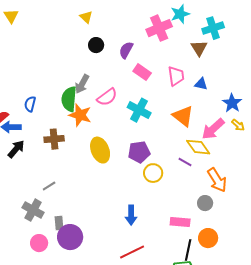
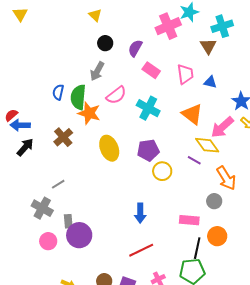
gray arrow: (82, 84) -> (97, 71), moved
blue semicircle: (30, 104) -> (58, 92), moved
brown cross: (54, 139) -> (63, 137), turned -36

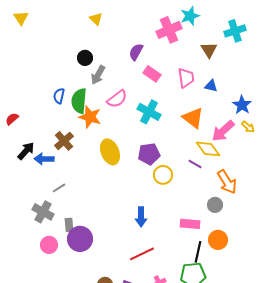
cyan cross: (222, 26) -> (235, 31), moved
black circle: (105, 43) -> (85, 58), moved
blue arrow: (20, 125) -> (44, 159), moved

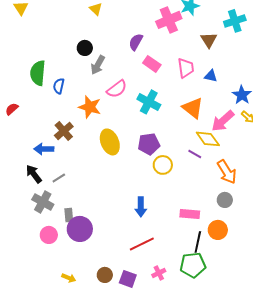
green semicircle: (79, 101) -> (38, 73), moved
black arrow: (26, 151) -> (34, 174), moved, turned -78
gray circle: (215, 205) -> (225, 200), moved

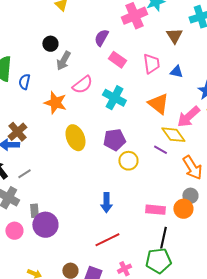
brown cross: (64, 131) -> (17, 132), moved
orange circle: (218, 230) -> (183, 209), moved

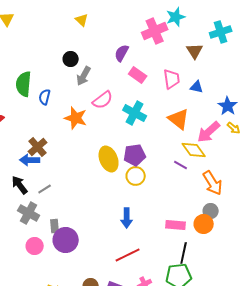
yellow ellipse: (75, 138) -> (109, 159), moved
yellow circle: (128, 161) -> (136, 176), moved

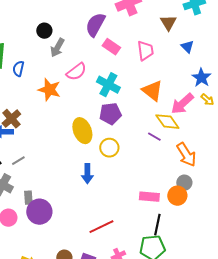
purple semicircle: (122, 53) -> (95, 25), size x1.4
blue triangle: (197, 87) -> (187, 47), moved, turned 32
purple pentagon: (135, 155) -> (110, 114), moved
blue arrow: (127, 218) -> (87, 174), moved

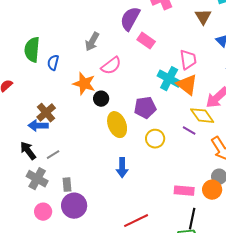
black circle: (44, 31) -> (101, 99), moved
pink trapezoid: (145, 51) -> (188, 60), moved
cyan cross: (108, 85) -> (169, 79), moved
yellow circle: (109, 148) -> (155, 139), moved
gray rectangle: (28, 198) -> (67, 185), moved

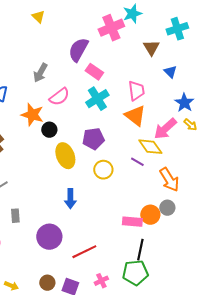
cyan cross: (169, 79) -> (97, 99), moved, turned 30
orange circle: (212, 190) -> (150, 215), moved
purple circle: (74, 206) -> (49, 237), moved

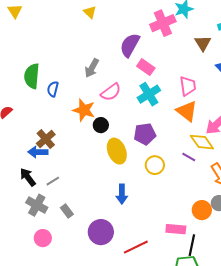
gray rectangle: (15, 216) -> (67, 211), turned -32
pink rectangle: (132, 222) -> (176, 229), moved

